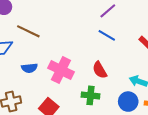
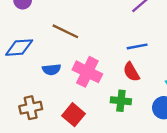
brown line: (28, 31) -> (65, 31), moved
blue line: (107, 35) -> (137, 46), moved, turned -42

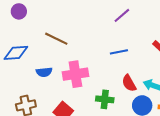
pink cross: (87, 72) -> (75, 74), turned -35
red semicircle: (131, 72) -> (129, 83), moved

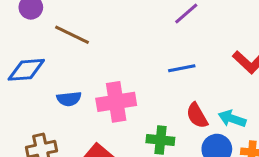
brown line: (56, 39) -> (72, 35), moved

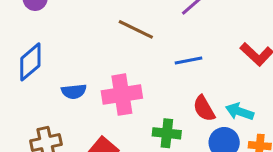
brown line: (72, 35) -> (136, 29), moved
blue diamond: (26, 70) -> (30, 62), turned -36

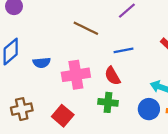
blue semicircle: (74, 91) -> (42, 63), moved
red semicircle: (204, 108) -> (112, 76), moved

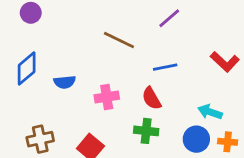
pink cross: (76, 75) -> (107, 97), size x0.7

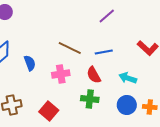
brown line: (119, 40) -> (70, 48), moved
blue semicircle: (65, 82) -> (30, 63), turned -105
cyan arrow: (210, 112) -> (128, 78), moved

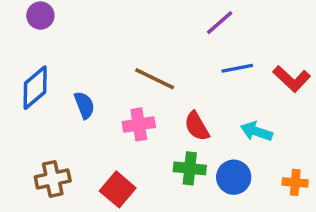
blue line: (104, 52) -> (237, 68), moved
blue circle: (127, 105) -> (234, 177), moved

